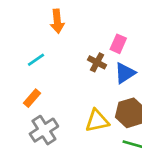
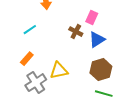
yellow triangle: (97, 121) -> (59, 71), moved

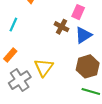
cyan line: (30, 30) -> (13, 25), turned -32
yellow triangle: (59, 71) -> (44, 67), turned -42

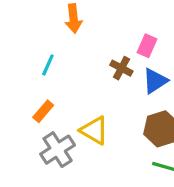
yellow triangle: (44, 67) -> (94, 130), turned -36

